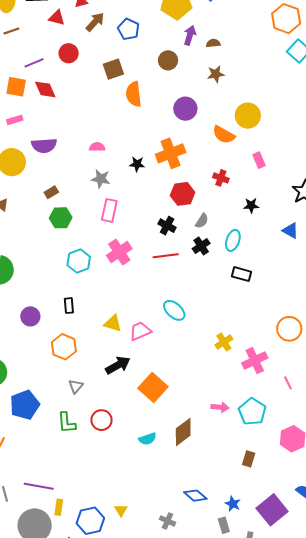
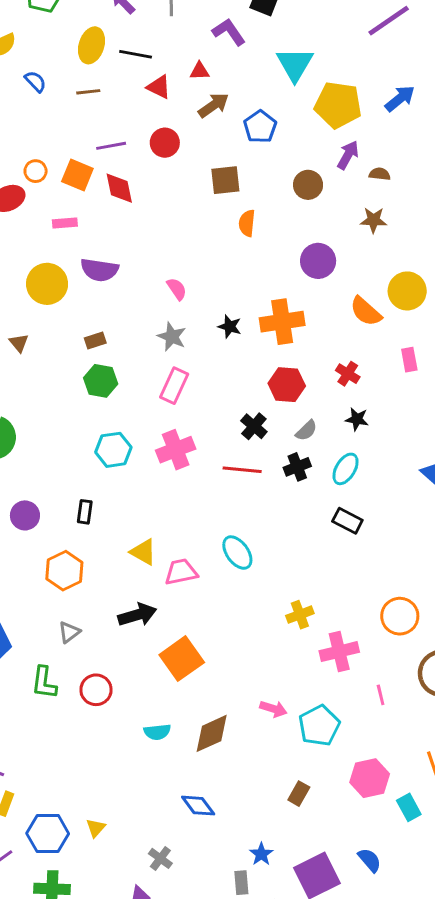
orange semicircle: (134, 94) -> (247, 223), size x0.7
pink semicircle: (97, 147) -> (177, 289), turned 42
black star: (251, 205) -> (357, 419), moved
blue diamond: (195, 496) -> (198, 806), moved

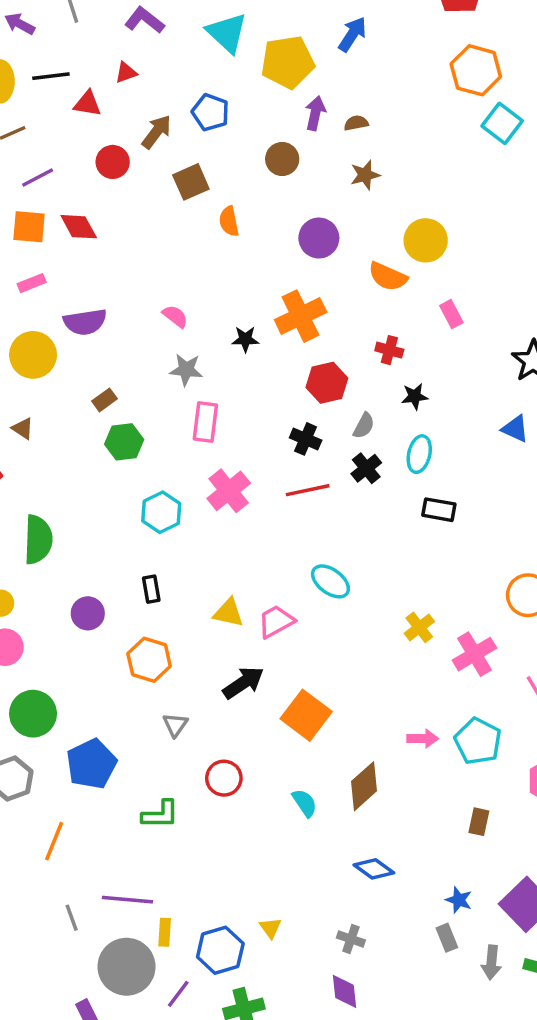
brown arrow: (214, 105) -> (157, 132), moved
purple line: (111, 146) -> (38, 177), moved
green L-shape: (44, 683) -> (160, 814), moved, turned -80
cyan semicircle: (157, 732) -> (305, 803), turned -100

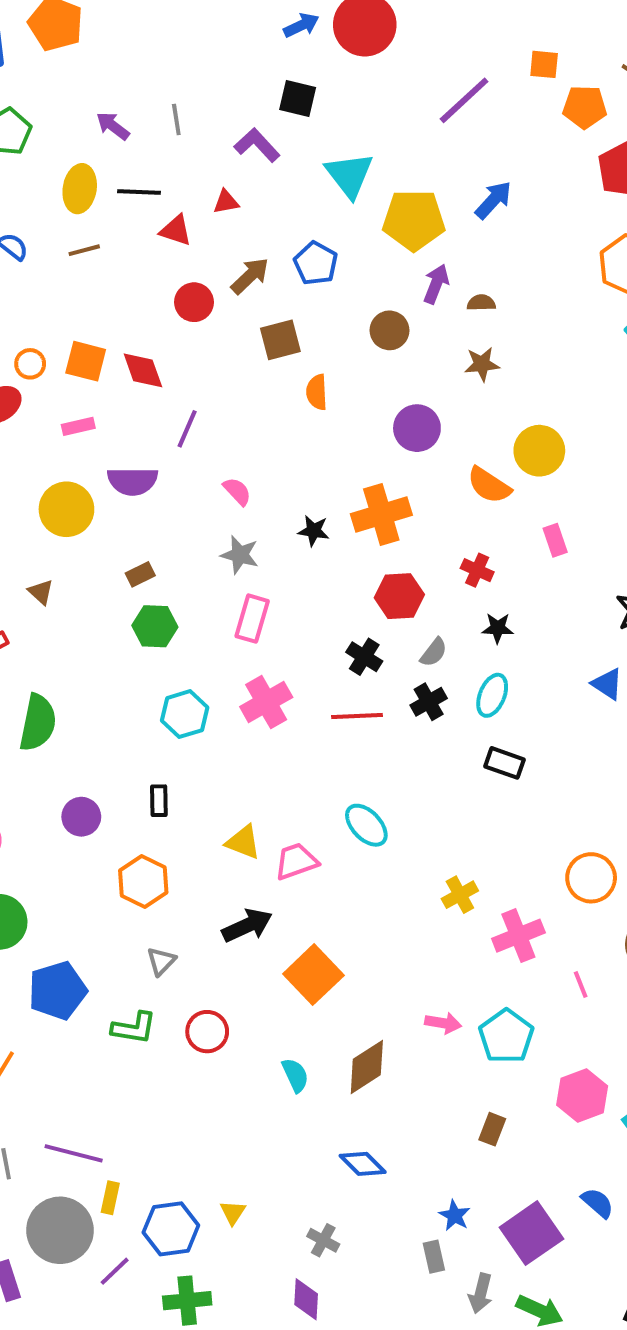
purple line: (38, 177) -> (187, 429), moved, turned -48
green L-shape: (160, 814) -> (134, 1028), moved

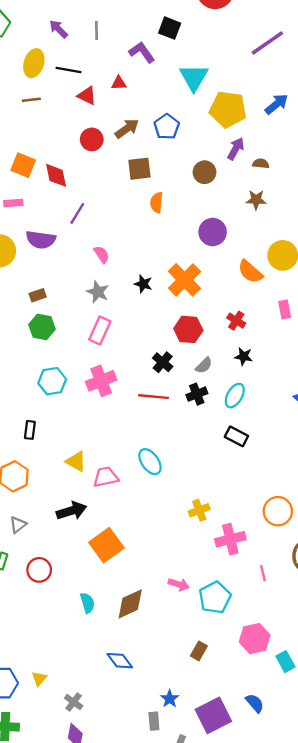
orange cross: (381, 514) -> (184, 280), turned -36
gray cross: (323, 1240) -> (74, 702), moved

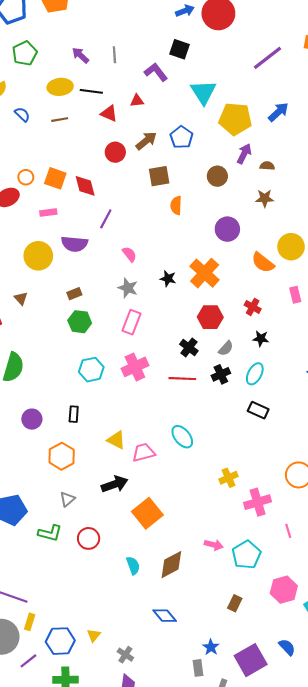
yellow ellipse: (34, 63) -> (60, 87), turned 70

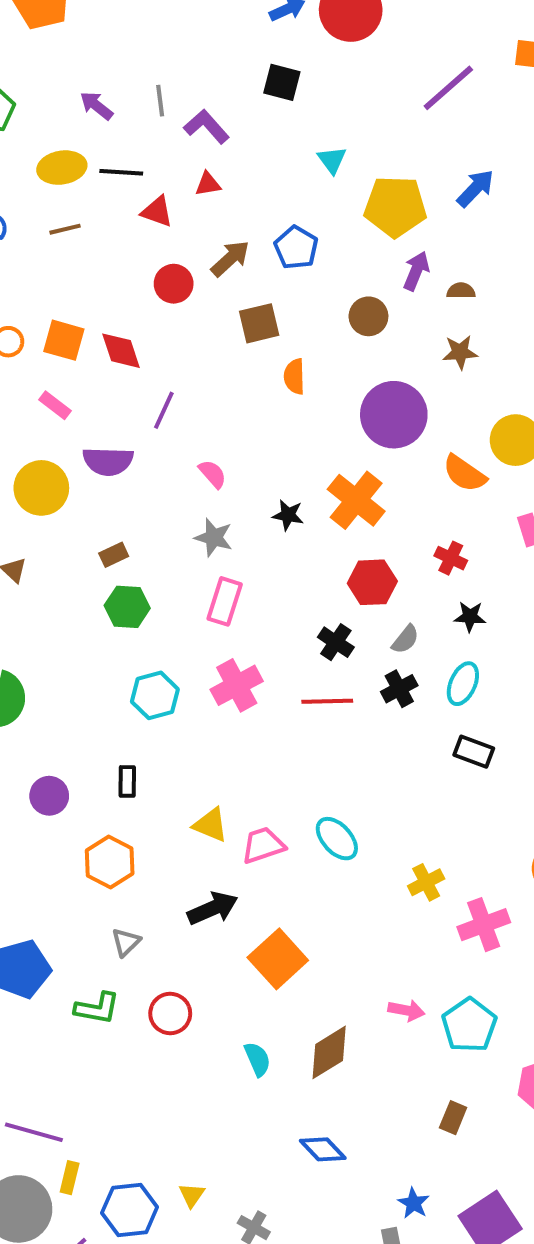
purple L-shape: (156, 72) -> (207, 126), moved
cyan triangle: (203, 92) -> (332, 160), size x0.6
pink rectangle: (48, 212) -> (55, 405), turned 49
purple circle: (227, 229) -> (394, 415), size x1.4
cyan ellipse: (182, 437) -> (337, 839), moved

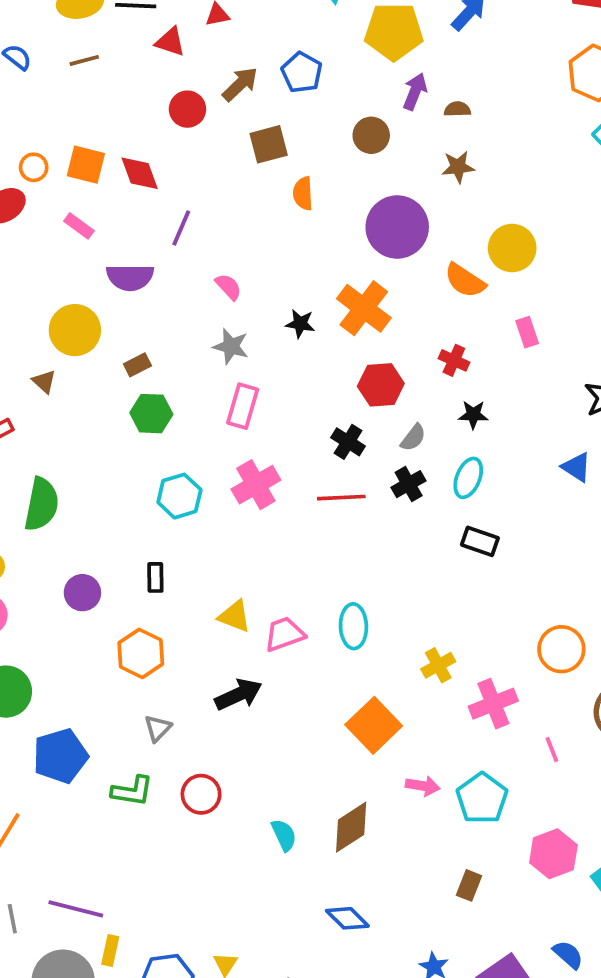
yellow circle: (41, 488) -> (75, 330), moved
cyan ellipse: (337, 839) -> (353, 626), turned 42
orange square: (278, 959) -> (374, 725), moved

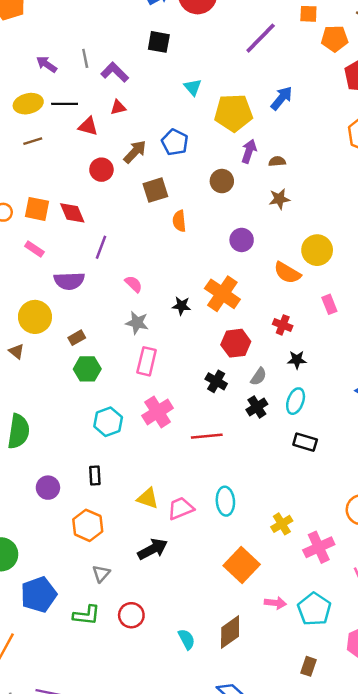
purple circle: (397, 227) -> (242, 240), size x0.6
red line: (341, 498) -> (207, 436), moved

